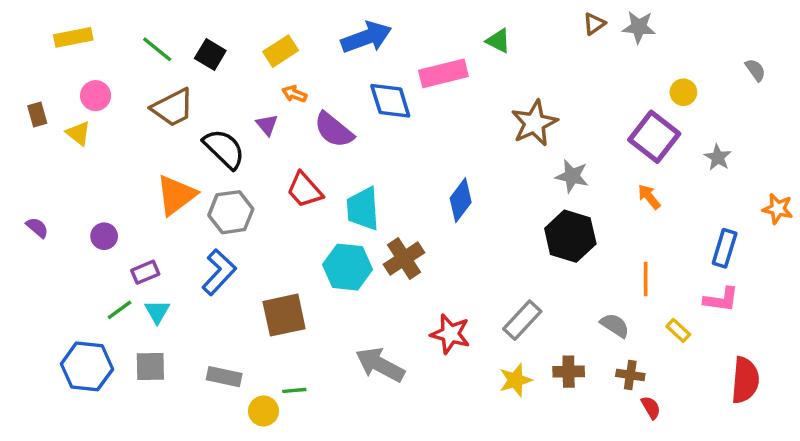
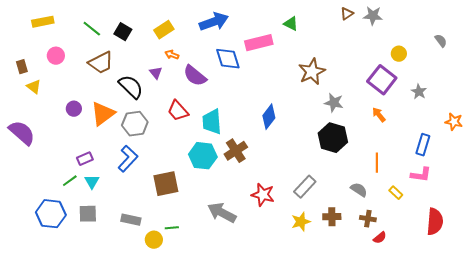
yellow triangle: (78, 133) -> (34, 87), moved
purple semicircle: (37, 228) -> (22, 133), size x2.0
purple circle: (104, 236) -> (74, 109), moved
red semicircle: (651, 408) -> (380, 238), turned 80

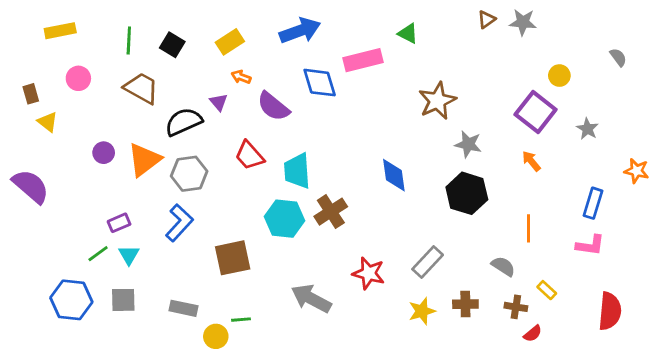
green line: (92, 29) -> (129, 40), turned 54
brown trapezoid: (101, 63) -> (141, 88), turned -124
black semicircle: (131, 87) -> (184, 122), turned -68
blue diamond: (269, 117) -> (394, 175), moved, turned -45
yellow rectangle: (396, 193) -> (547, 290), moved

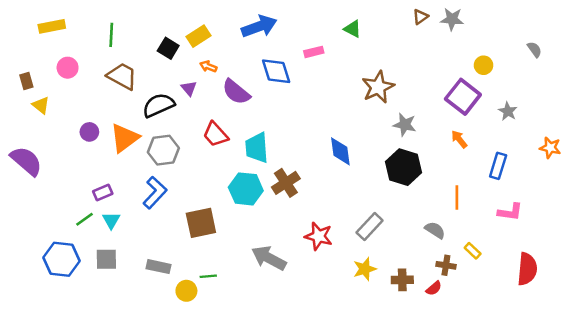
black square: (172, 45) -> (168, 48), moved
pink rectangle: (363, 60) -> (314, 52), size x0.6
blue rectangle: (593, 203) -> (498, 166), moved
brown cross: (465, 304) -> (402, 280), moved
red semicircle: (533, 334) -> (434, 288), moved

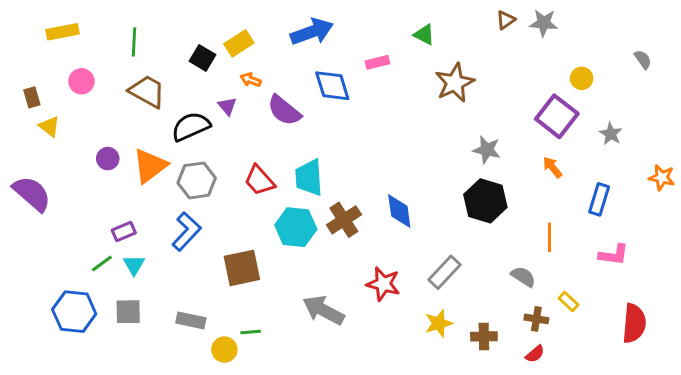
brown star: (378, 87) -> (455, 83), moved
red trapezoid: (216, 134) -> (259, 180), moved
blue diamond: (340, 151) -> (399, 211), moved
red semicircle: (434, 288) -> (535, 354), moved

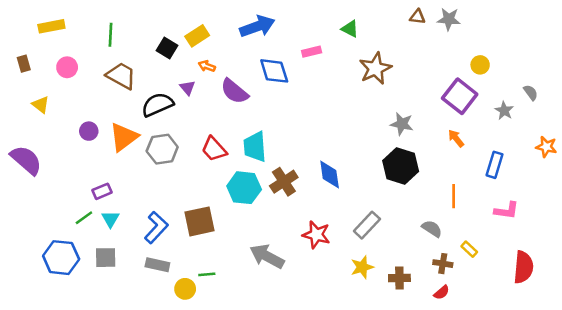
brown triangle: (506, 20) -> (417, 17), turned 42
gray semicircle: (643, 59) -> (531, 93), moved
brown rectangle: (32, 97) -> (24, 64), moved
blue L-shape: (186, 231) -> (156, 227), moved

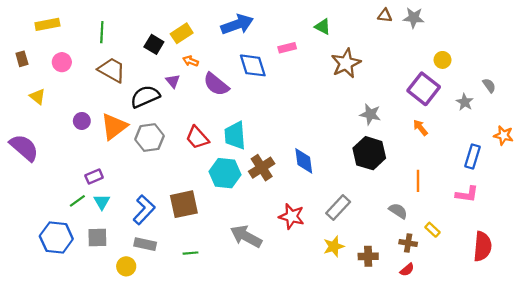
blue rectangle: (495, 165) -> (472, 156), moved
yellow circle: (185, 289) -> (126, 266), moved

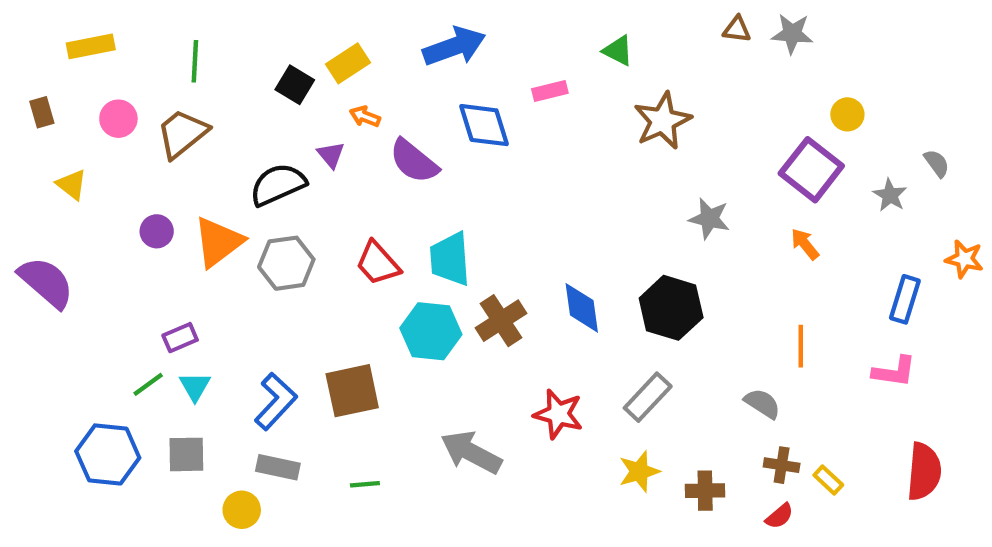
brown trapezoid: (112, 70) -> (182, 134), moved, turned -68
black hexagon: (369, 153) -> (671, 308), moved
yellow rectangle: (433, 230) -> (828, 480), moved

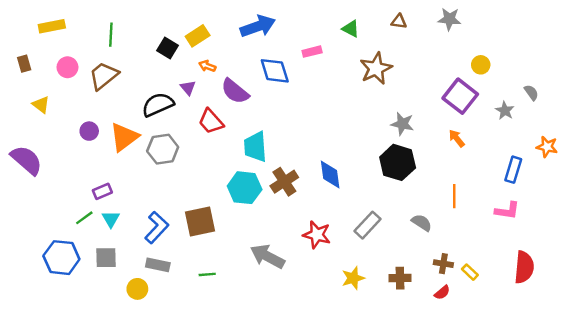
brown triangle: (737, 29) -> (399, 21), moved
red trapezoid: (378, 263) -> (211, 121), moved
black hexagon: (671, 308) -> (398, 162), moved
gray semicircle: (762, 403) -> (422, 223), moved
yellow star: (639, 471) -> (353, 278), moved

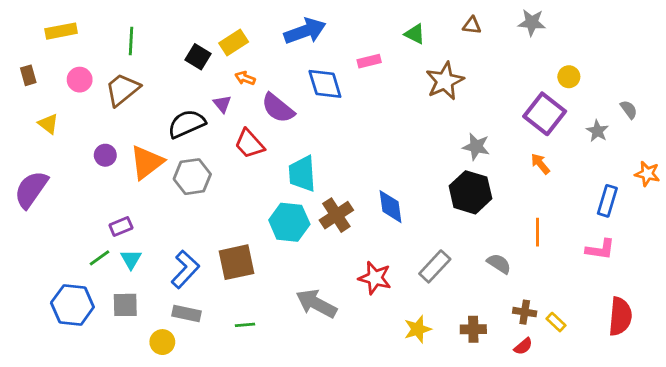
purple semicircle: (27, 160) -> (31, 189), turned -96

